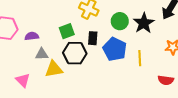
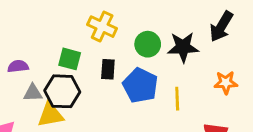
black star: (144, 23) -> (183, 47), turned 30
green square: (67, 31) -> (70, 59), turned 35
black hexagon: (75, 53) -> (62, 91), moved

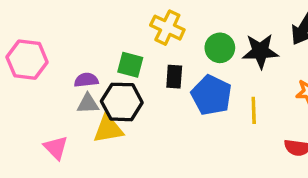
purple semicircle: (18, 66) -> (86, 80), moved

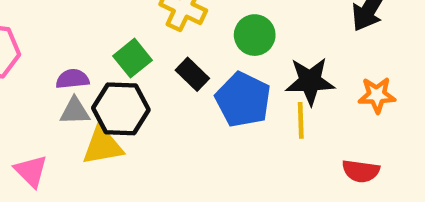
black star: (260, 51) -> (310, 81), moved
green square: (130, 65) -> (132, 58), turned 36
black rectangle: (174, 77) -> (192, 74), turned -50

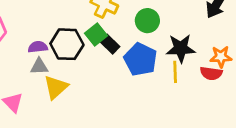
green square: (132, 58) -> (96, 34), moved
black hexagon: (121, 109) -> (67, 44), moved
yellow triangle: (102, 146) -> (56, 87), turned -32
red semicircle: (361, 171) -> (211, 73), moved

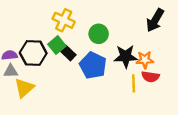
orange star: (221, 57) -> (145, 60), moved
yellow line: (175, 72) -> (134, 83), moved

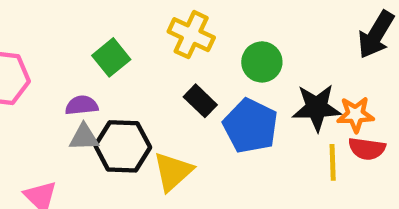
green square: (57, 45) -> (111, 57), moved
black hexagon: (33, 53) -> (123, 146), moved
yellow triangle: (24, 88) -> (173, 172), moved

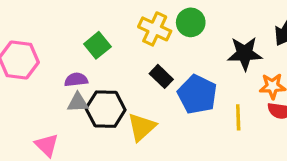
green circle: (262, 62) -> (191, 22), moved
black star: (317, 108) -> (245, 53), moved
yellow line: (333, 162) -> (238, 117), moved

